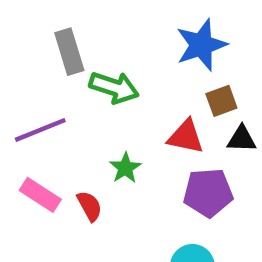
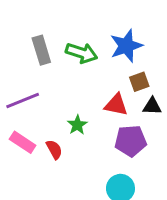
green arrow: (114, 87) -> (82, 53), moved

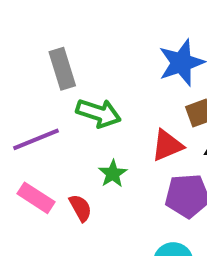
green arrow: (82, 53) -> (99, 113), moved
red triangle: (116, 105) -> (167, 145), turned -35

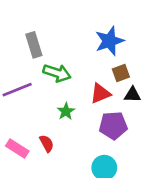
pink rectangle: (36, 198) -> (17, 149), moved
red semicircle: (80, 208) -> (47, 143), moved

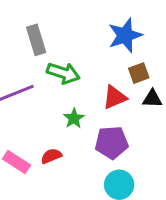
purple pentagon: (113, 125) -> (112, 142), moved
red semicircle: (47, 143) -> (51, 156), turned -84

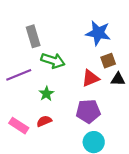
blue star: (125, 35) -> (98, 33), turned 30
green star: (74, 118) -> (46, 94), moved

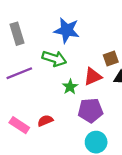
blue star: (98, 33) -> (67, 30), moved
gray rectangle: (33, 36) -> (17, 34), moved
green star: (46, 94) -> (70, 87), moved

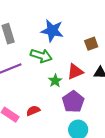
brown square: (111, 59) -> (91, 44), moved
purple pentagon: (90, 110) -> (73, 102), turned -30

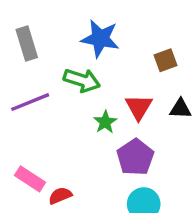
red triangle: (75, 72) -> (139, 107), turned -36
red semicircle: (33, 111) -> (60, 196), moved

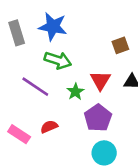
blue star: (100, 39) -> (53, 27), moved
purple line: (30, 102) -> (35, 87), moved, turned 56
red semicircle: (60, 196) -> (49, 127), moved

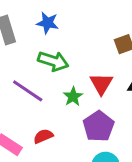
blue star: (53, 27) -> (48, 23), size x0.7

